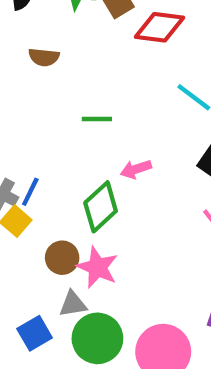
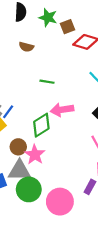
pink arrow: (136, 169) -> (62, 110), size x1.5
gray triangle: (73, 304) -> (20, 171), size x1.6

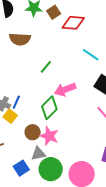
brown semicircle: (26, 47) -> (20, 39), size x1.5
green line: (47, 82) -> (46, 67), turned -48
gray triangle: (20, 171) -> (38, 154), size x0.7

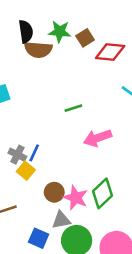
brown semicircle: (20, 39) -> (38, 50), moved
green line: (46, 67) -> (73, 108), turned 32
green diamond: (49, 108) -> (102, 193), moved
blue square: (21, 168) -> (39, 238), turned -35

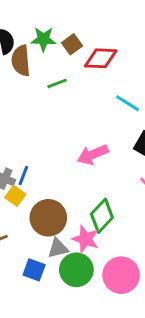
brown semicircle: (38, 50) -> (21, 61), turned 84
green line: (73, 108) -> (57, 83), moved
brown circle: (54, 192) -> (48, 218), size x1.6
pink star: (76, 198) -> (86, 239), moved

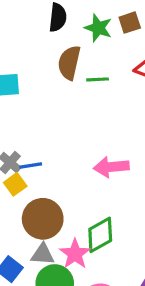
brown square: (72, 44) -> (130, 23), moved
brown semicircle: (21, 61) -> (69, 63), moved
blue line: (23, 175) -> (31, 165), turned 42

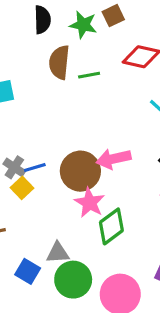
brown circle: (43, 219) -> (80, 171), moved
pink star: (75, 254) -> (90, 203), moved

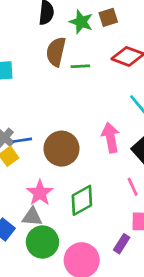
pink arrow: (114, 159) -> (110, 138), moved, turned 84
pink star: (90, 203) -> (40, 193), moved

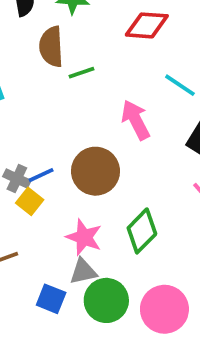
green line: (80, 66) -> (81, 73), moved
pink arrow: (110, 138) -> (136, 120), moved

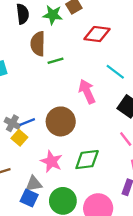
green diamond: (142, 231) -> (87, 160), turned 35
gray triangle: (83, 272) -> (34, 184), moved

